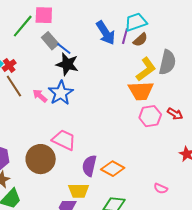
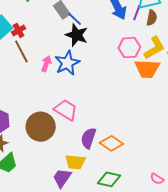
brown semicircle: (140, 40) -> (152, 18), turned -42
pink arrow: (40, 96) -> (46, 64), turned 63
pink hexagon: (150, 116) -> (129, 48), moved
pink semicircle: (161, 188) -> (157, 179), moved

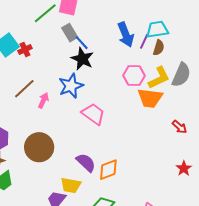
brown line: (21, 51) -> (24, 89), moved, turned 70
pink arrow: (46, 64) -> (43, 100), moved
pink trapezoid: (66, 110) -> (93, 114), moved
purple semicircle: (88, 138) -> (86, 163), turned 110
orange diamond: (111, 143) -> (108, 170), turned -60

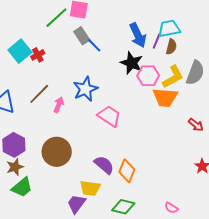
black star: (82, 59) -> (132, 63), moved
orange diamond: (108, 170) -> (127, 171), turned -45

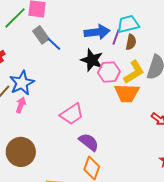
blue arrow: (138, 35) -> (97, 32), turned -70
blue star: (85, 89) -> (22, 83), moved
pink trapezoid: (109, 116) -> (72, 114), turned 115
purple semicircle: (104, 165) -> (89, 142), moved

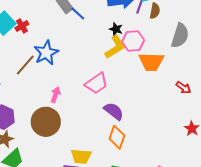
black star: (92, 60) -> (116, 29), size x0.6
yellow L-shape: (134, 72) -> (115, 47), moved
pink arrow: (21, 105) -> (56, 95), moved

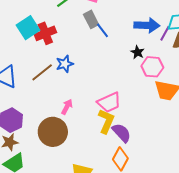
red cross: (22, 26) -> (45, 33), size x1.5
yellow L-shape: (115, 47) -> (106, 121), moved, turned -45
blue star: (46, 53) -> (65, 64), size x0.7

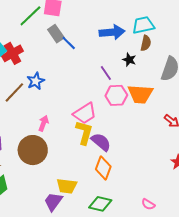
purple line: (165, 33) -> (106, 73), moved, turned -56
black star: (137, 52) -> (129, 60), moved
pink hexagon: (152, 67) -> (116, 95), moved

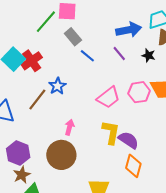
blue line: (69, 43) -> (87, 56), moved
purple line: (106, 73) -> (119, 54), moved
pink trapezoid: (85, 113) -> (108, 97), moved

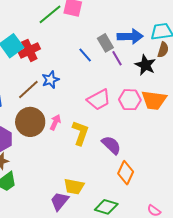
gray rectangle: (73, 37) -> (105, 43), moved
black star: (149, 55) -> (145, 65), size x1.5
yellow L-shape: (111, 132) -> (80, 133), moved
brown circle: (61, 155) -> (30, 122), moved
orange diamond: (133, 166) -> (126, 173), moved

